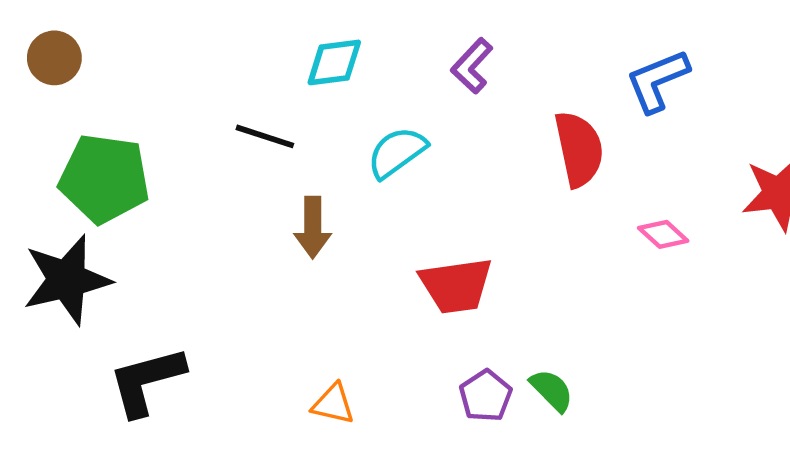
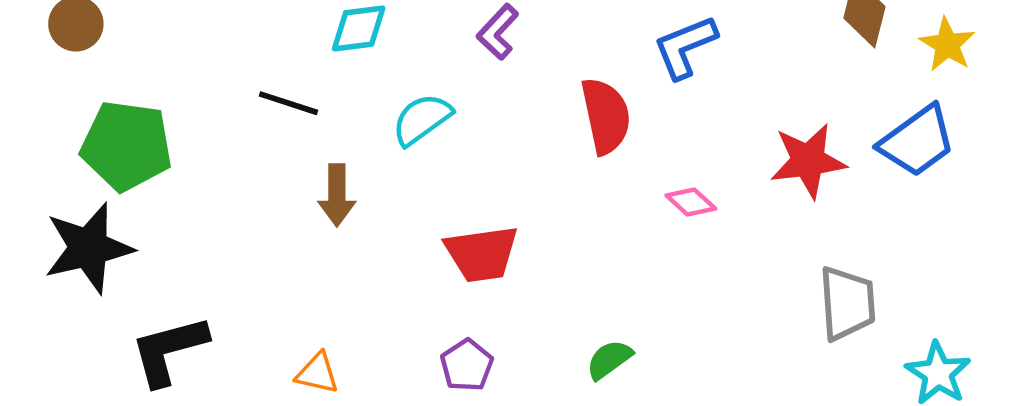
green semicircle: (552, 390) -> (609, 360), moved, turned -81
purple pentagon: (486, 396) -> (467, 365), moved
orange triangle: (333, 404) -> (317, 373), moved

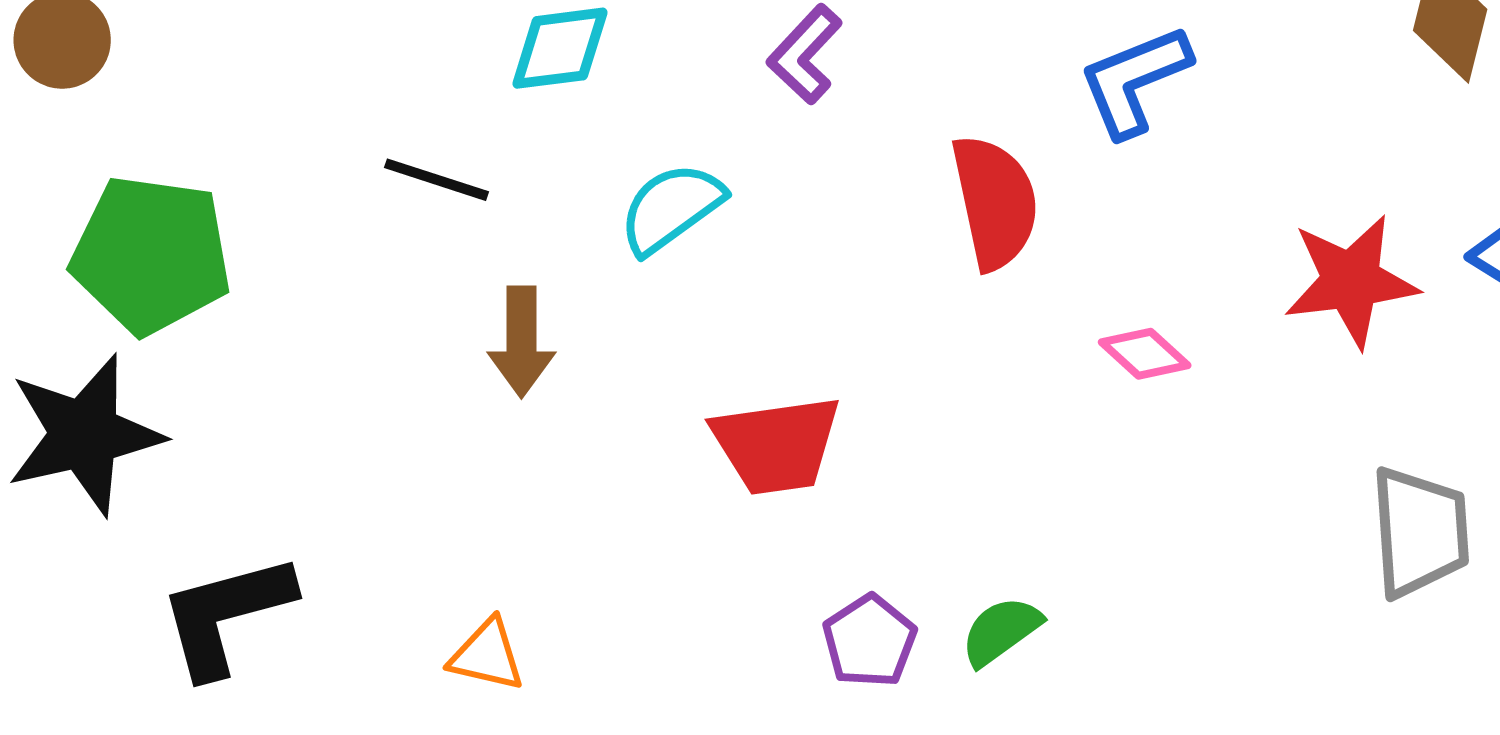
purple pentagon: (467, 365) -> (869, 641), moved

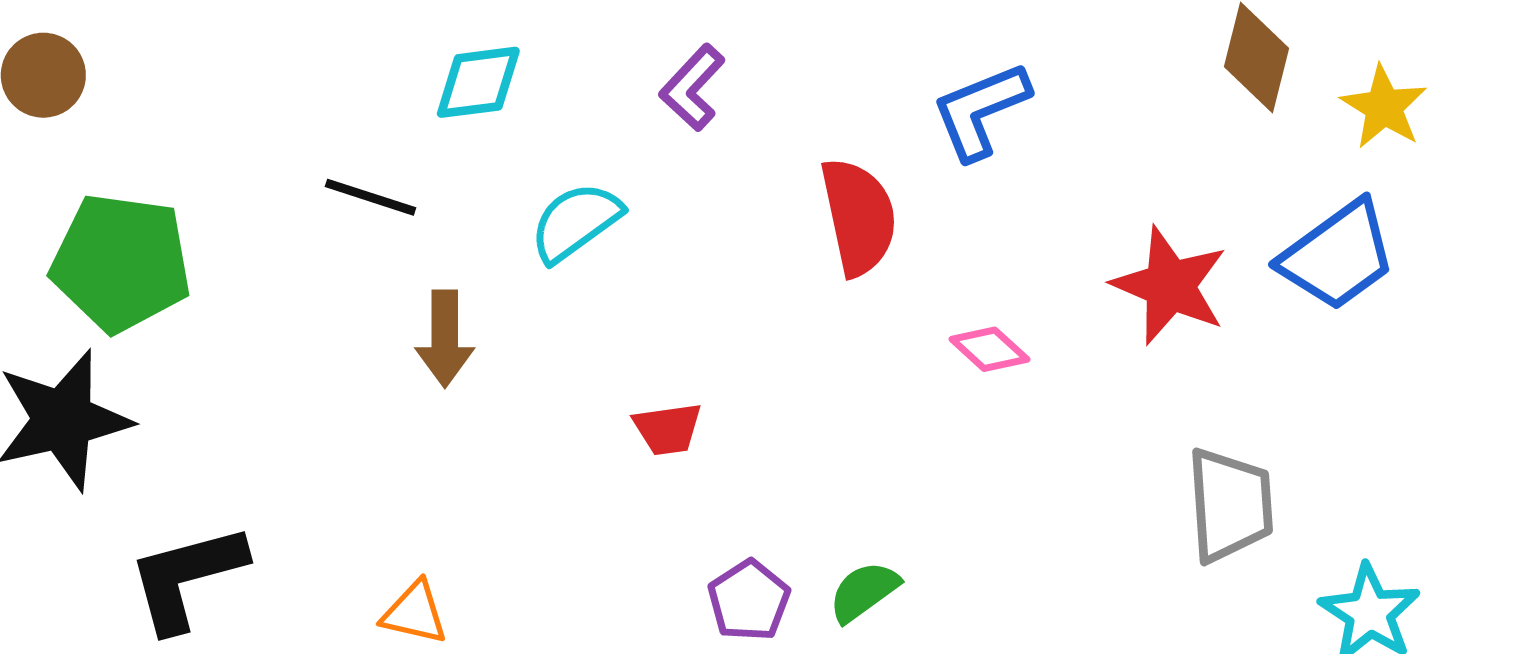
red star: (1351, 281) -> (1170, 286), turned 30
red trapezoid: (776, 445) -> (668, 429), size x0.6

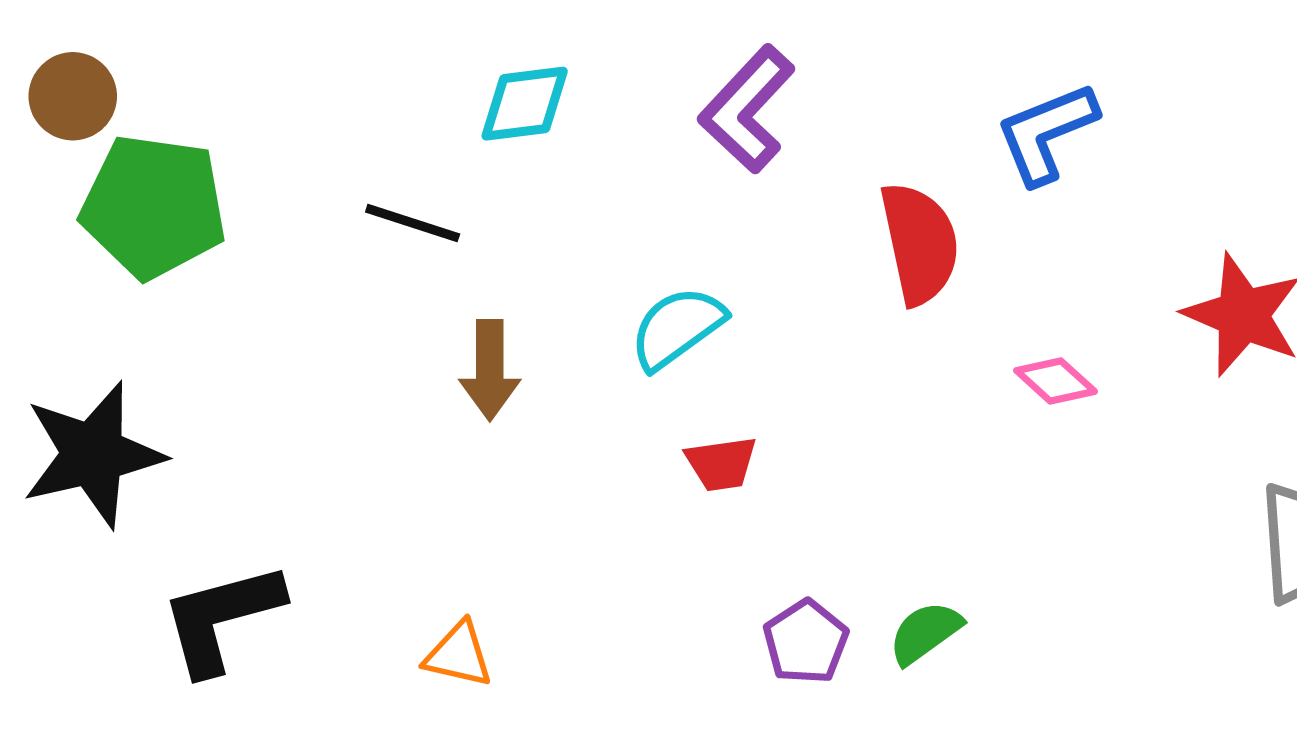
purple L-shape: (692, 88) -> (747, 109), size x1.4
cyan semicircle: (576, 222) -> (677, 328), moved
green pentagon: (121, 263) -> (154, 206), moved

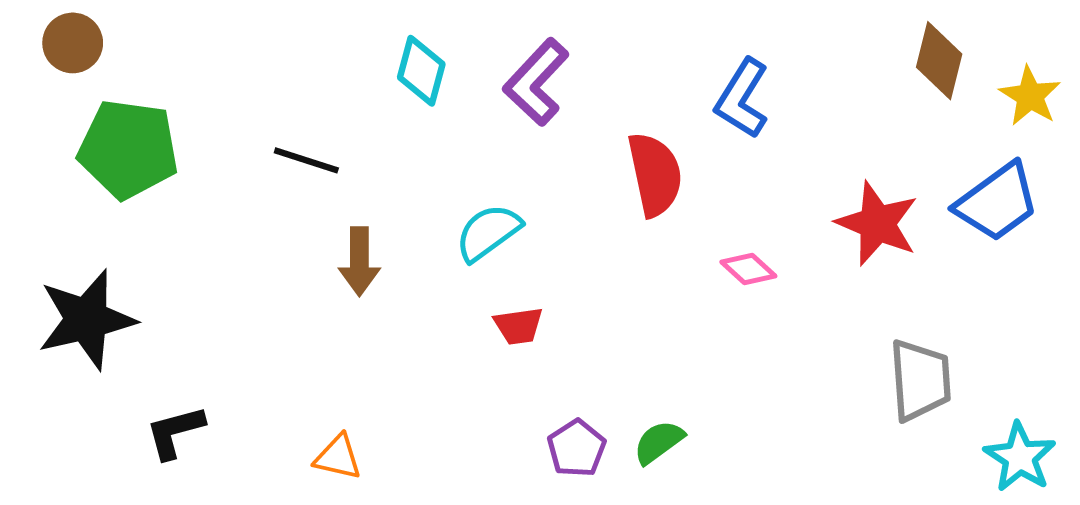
brown circle: (73, 96) -> (73, 43), moved
cyan diamond: (525, 104) -> (421, 71), moved, turned -68
blue L-shape: (1046, 133) -> (742, 99), turned -36
black L-shape: (222, 618) -> (175, 432), size x0.7

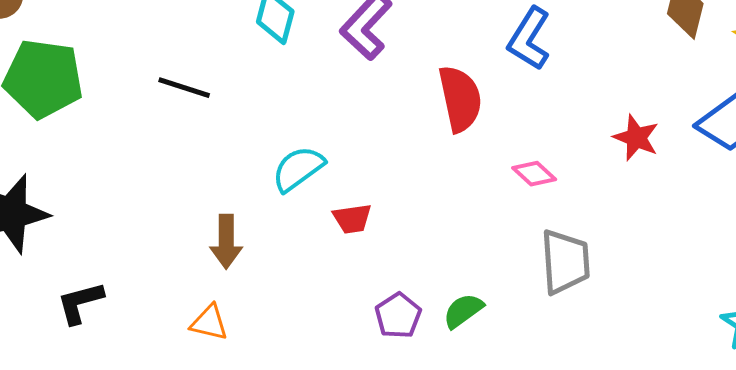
red star: (877, 224) -> (636, 138), size x0.7
cyan semicircle: (488, 232) -> (298, 169), moved
brown arrow: (359, 261) -> (226, 242), moved
gray trapezoid: (920, 380) -> (565, 262), moved

